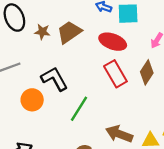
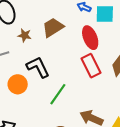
brown star: (42, 32) -> (25, 35), moved
red ellipse: (113, 42) -> (90, 38), turned 45

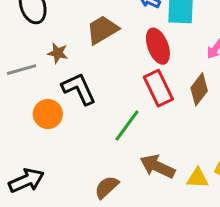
brown star: (25, 35) -> (58, 53), moved
green line: (58, 94) -> (127, 125), moved

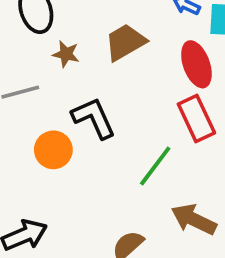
brown star: (58, 53) -> (66, 54), moved

